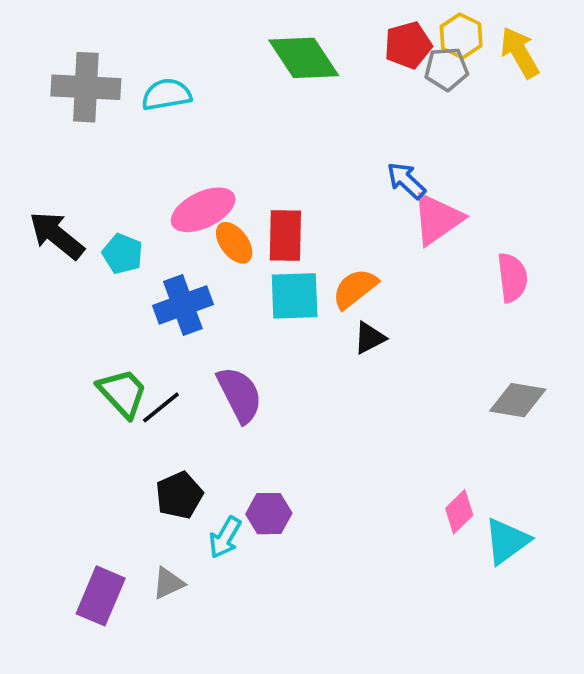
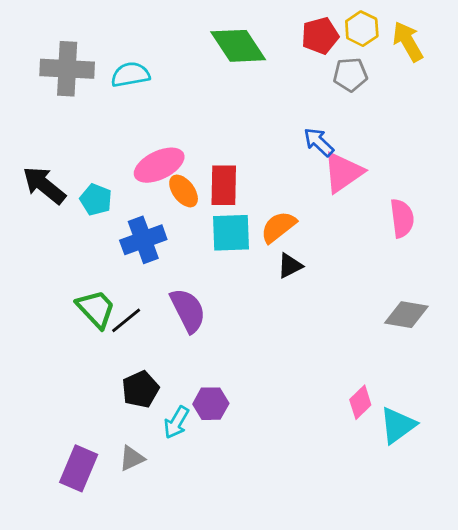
gray pentagon: (446, 69) -> (350, 75), moved

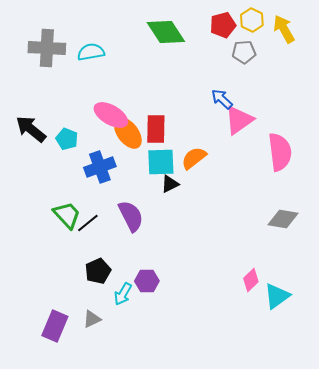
pink ellipse: (159, 165) -> (111, 115), turned 56
orange ellipse: (184, 191) -> (128, 133), size x1.4
pink semicircle: (402, 218) -> (280, 152), size x1.4
black triangle: (290, 266) -> (170, 184), moved

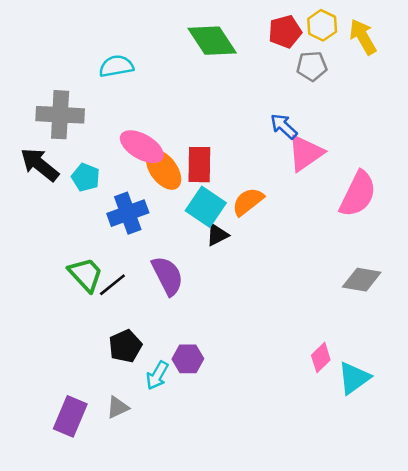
gray cross: (47, 48) -> (60, 115), moved
pink semicircle: (280, 152) -> (358, 194), turned 33
cyan square: (161, 162) -> (206, 207), turned 36

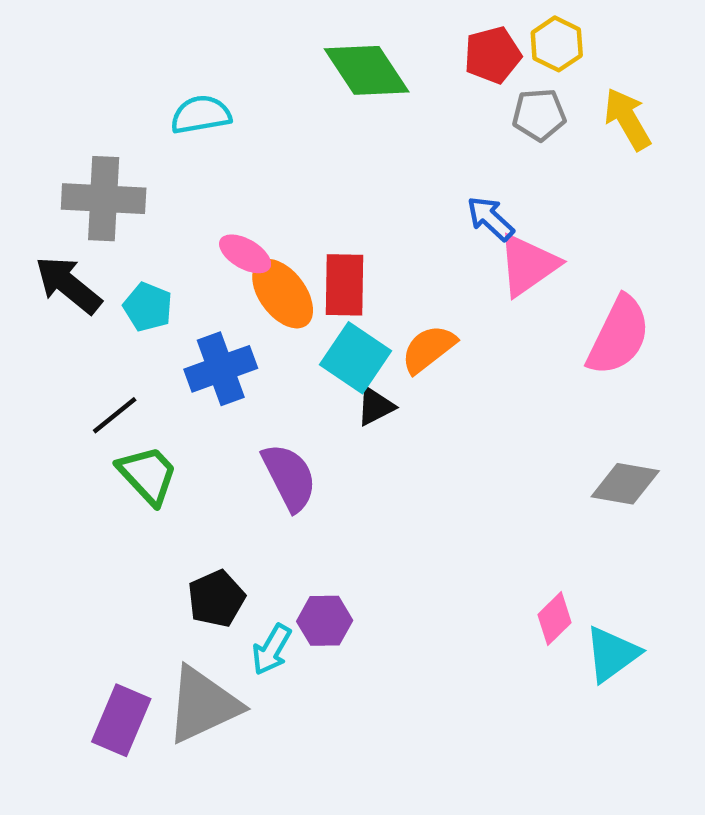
yellow arrow: (363, 37) -> (627, 119), moved
pink ellipse: (142, 147) -> (245, 254), size x0.7
black line: (112, 285) -> (115, 415), moved
gray triangle: (118, 407) -> (203, 705), size x2.0

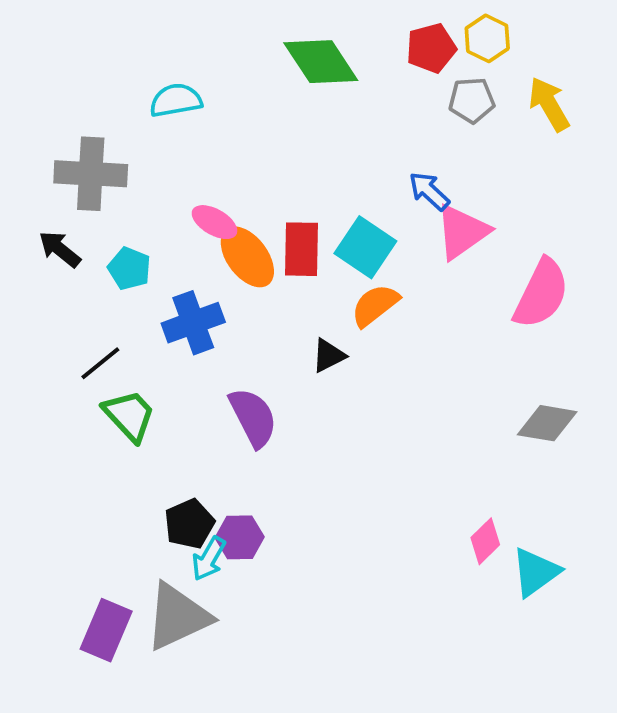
black arrow: (68, 285) -> (60, 249), size x0.7
cyan square: (356, 358) -> (365, 247), moved
purple hexagon: (325, 621) -> (240, 537), moved
cyan arrow: (272, 650) -> (209, 559), moved

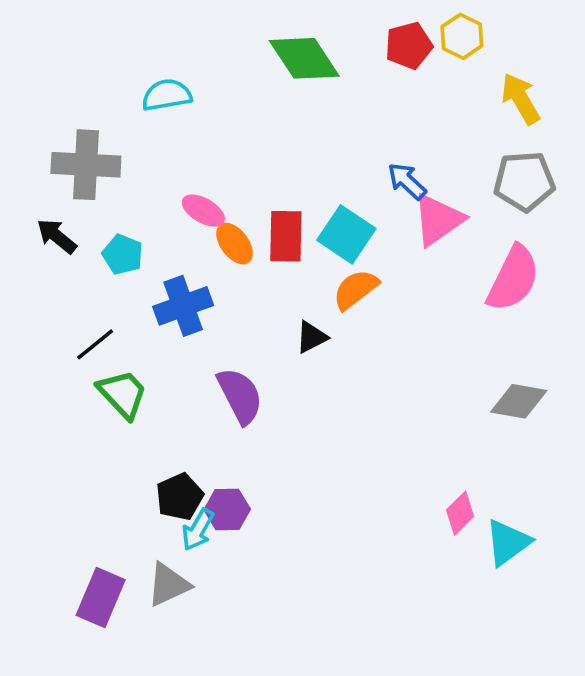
gray pentagon: (472, 100) -> (524, 181), moved, size x1.4
orange ellipse: (247, 257) -> (235, 244), size x0.7
gray triangle: (178, 617) -> (168, 585), size x0.7

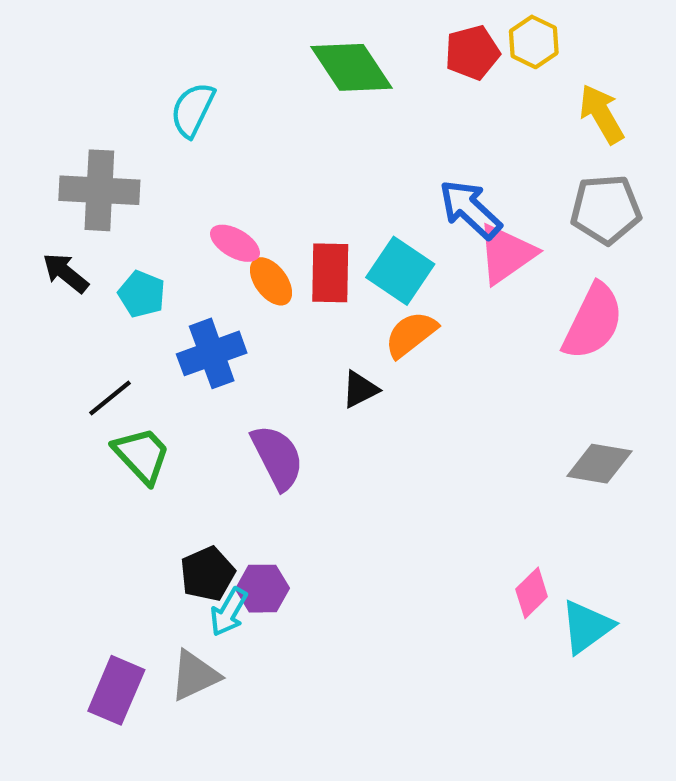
cyan semicircle: (167, 95) -> (193, 110), turned -54
blue arrow: (407, 181) -> (470, 209), size x1.4

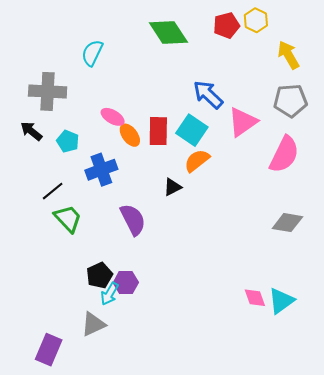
blue arrow: (470, 209) -> (208, 95), moved
pink diamond: (532, 593) -> (255, 298), moved, turned -65
purple rectangle: (116, 690) -> (49, 350), moved

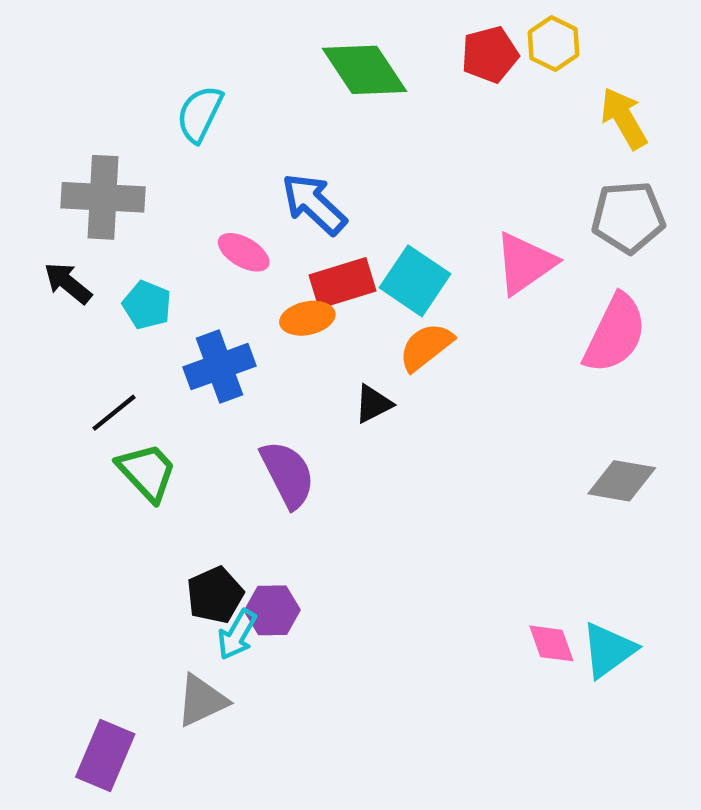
blue arrow: (208, 95) -> (314, 204), moved
red rectangle: (158, 131) -> (343, 283), turned 72
orange ellipse: (130, 135) -> (307, 318), moved, turned -65

